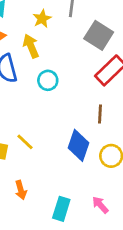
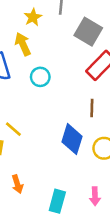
yellow line: (25, 142) -> (13, 129), moved
pink arrow: (100, 205) -> (95, 196), turned -138

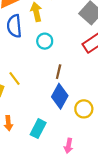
brown line: (92, 108) -> (59, 72), moved
cyan rectangle: (57, 201) -> (38, 129), moved

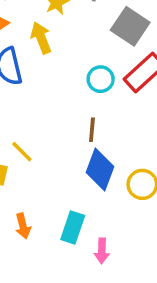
cyan circle: (45, 41) -> (101, 79), moved
pink arrow: (68, 146) -> (102, 251), moved

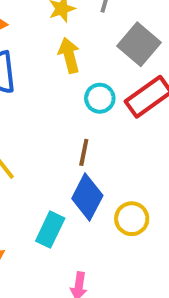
yellow arrow: (41, 38) -> (69, 55), moved
cyan rectangle: (73, 227) -> (50, 230), moved

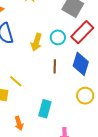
yellow arrow: (69, 55) -> (36, 42), moved, turned -138
blue diamond: (87, 197) -> (81, 64), moved

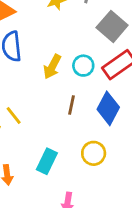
yellow circle: (85, 96) -> (94, 153), moved

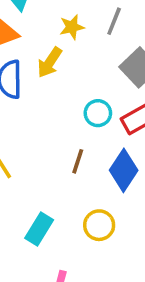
yellow arrow: (52, 67) -> (50, 62), moved

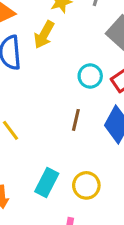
yellow circle: (99, 225) -> (86, 185), moved

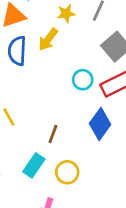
brown line: (76, 120) -> (53, 134), moved

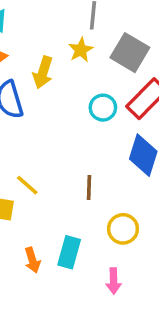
yellow star: (66, 14) -> (81, 50), moved
cyan rectangle: (34, 165) -> (69, 252), moved

